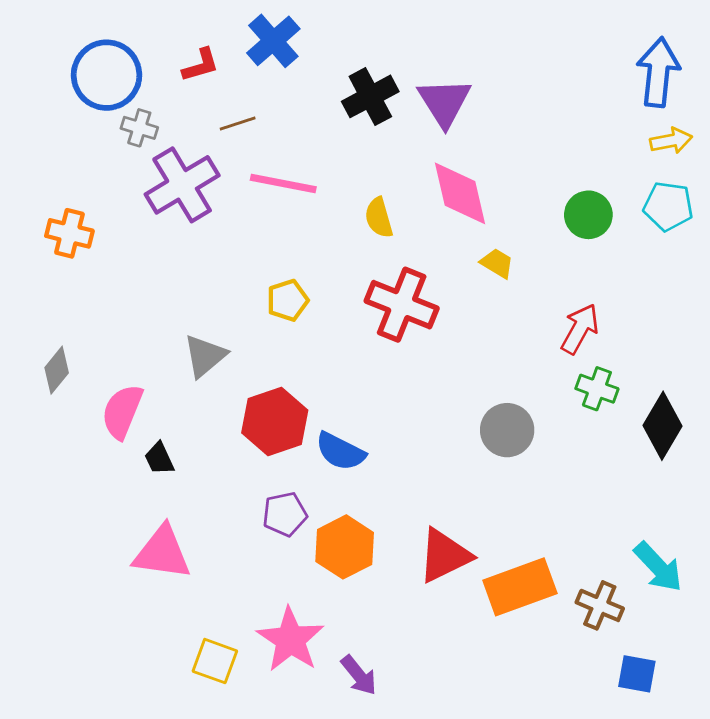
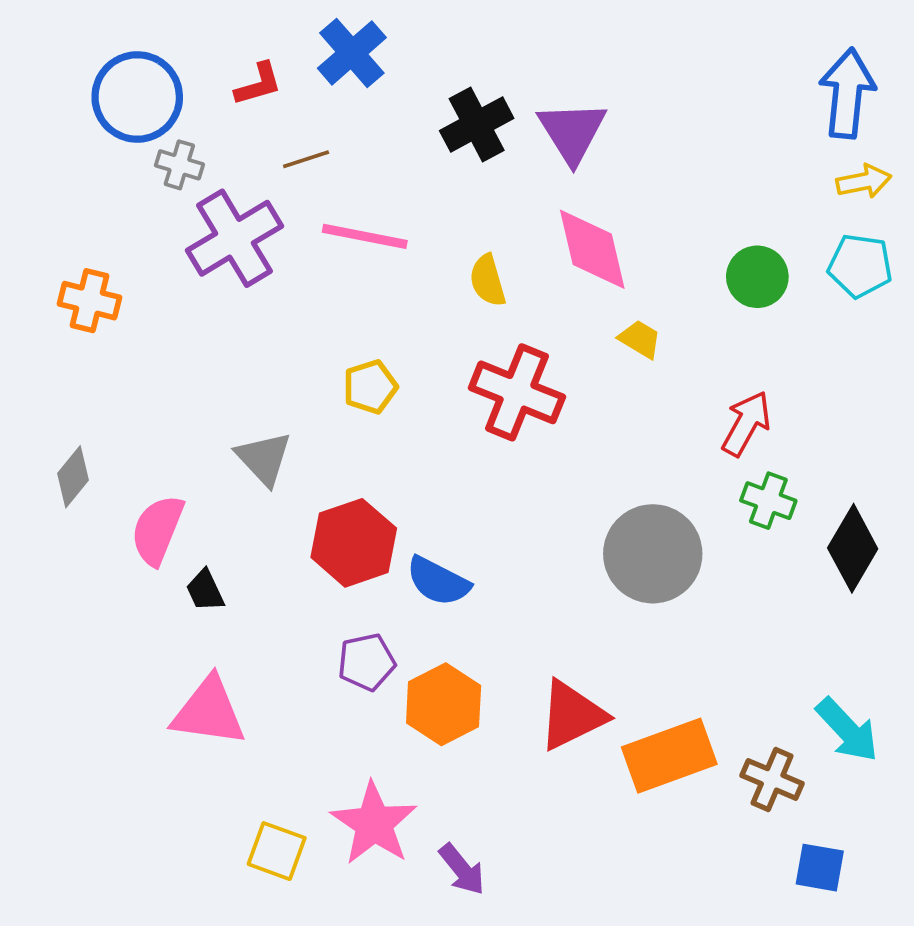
gray triangle: (205, 356) -> (264, 458), turned -33
gray circle: (507, 430) -> (653, 554), size x1.4

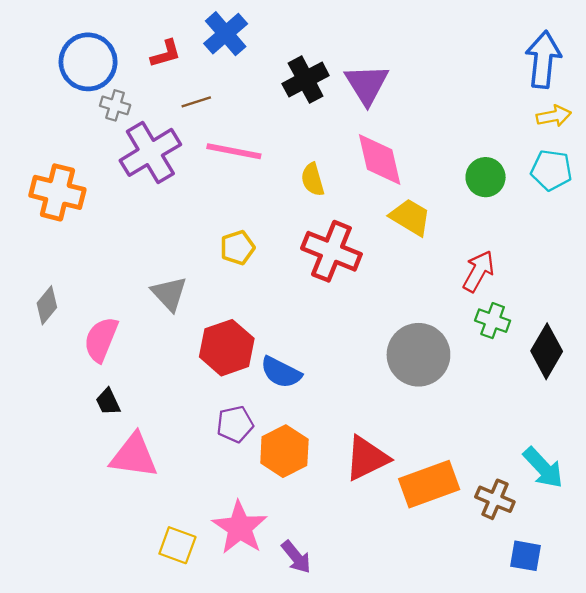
orange cross: (90, 301) -> (57, 192), size x1.4
yellow trapezoid: (640, 339) -> (410, 217), size x1.5
black trapezoid: (205, 591) -> (108, 402), moved

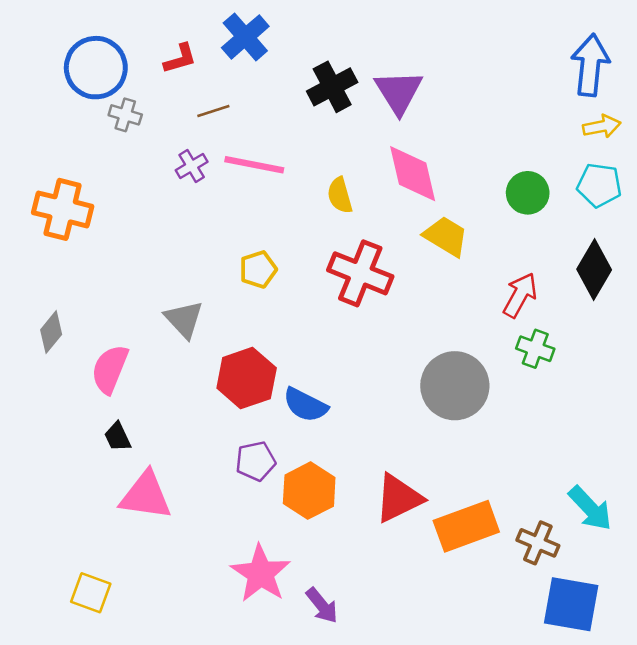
purple cross: (150, 152) -> (192, 166), moved, size x0.5
black diamond: (547, 351) -> (594, 269), moved
yellow square: (177, 545) -> (91, 593), moved
blue square: (525, 556) -> (571, 604), size x1.6

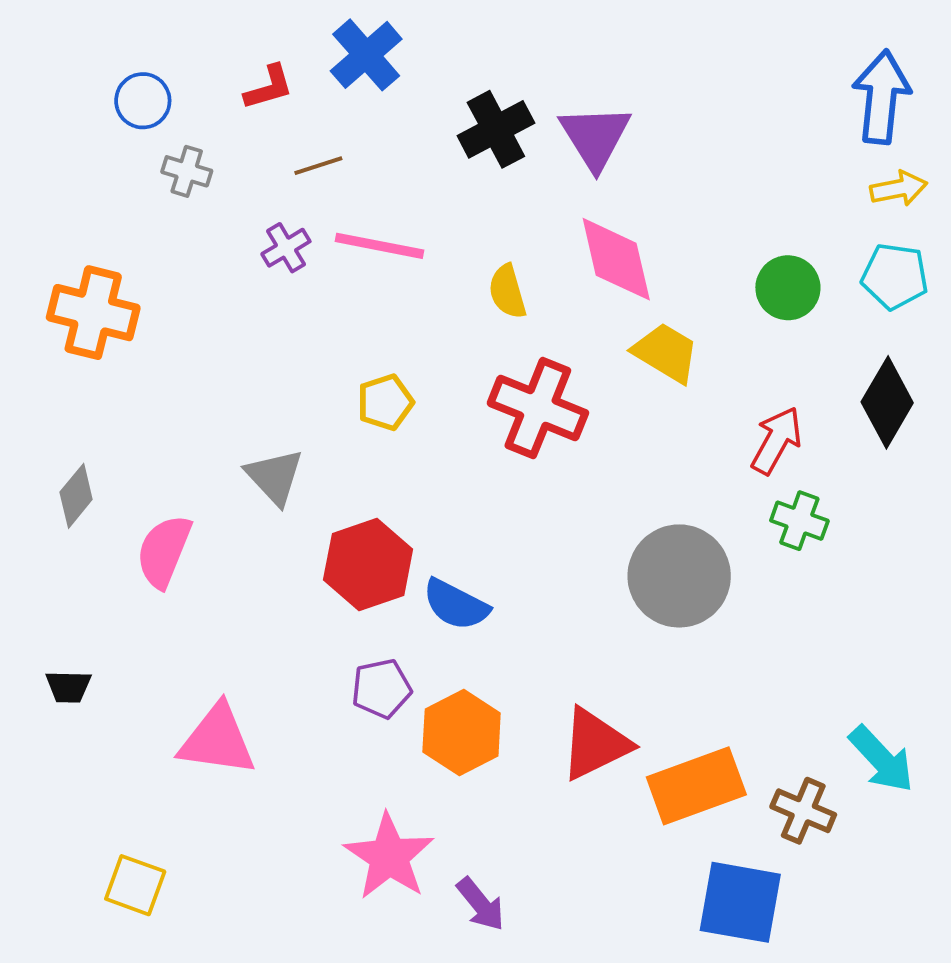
blue circle: (96, 68) -> (143, 101), size x0.6
black trapezoid: (118, 437) -> (68, 687), moved, turned -64
blue square: (571, 604) -> (740, 902), moved

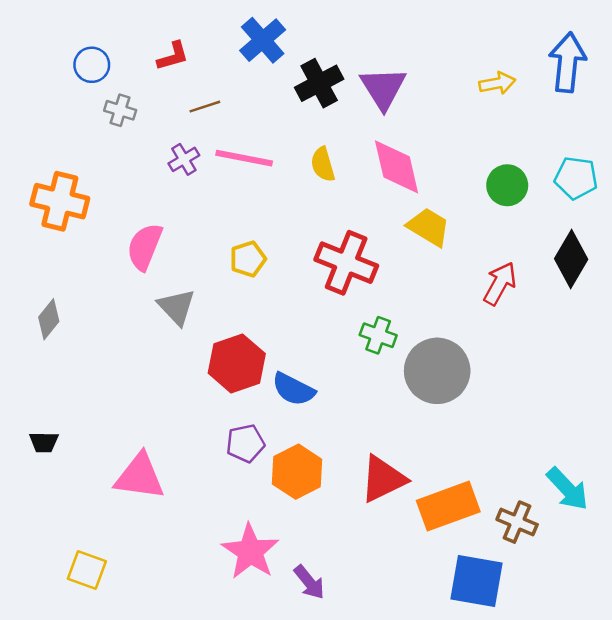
blue cross: (366, 55) -> (263, 40), moved
yellow arrow: (899, 189) -> (497, 83), moved
yellow semicircle: (507, 292) -> (323, 164), moved
green cross: (799, 521) -> (378, 335), moved
pink semicircle: (164, 551) -> (145, 247), moved

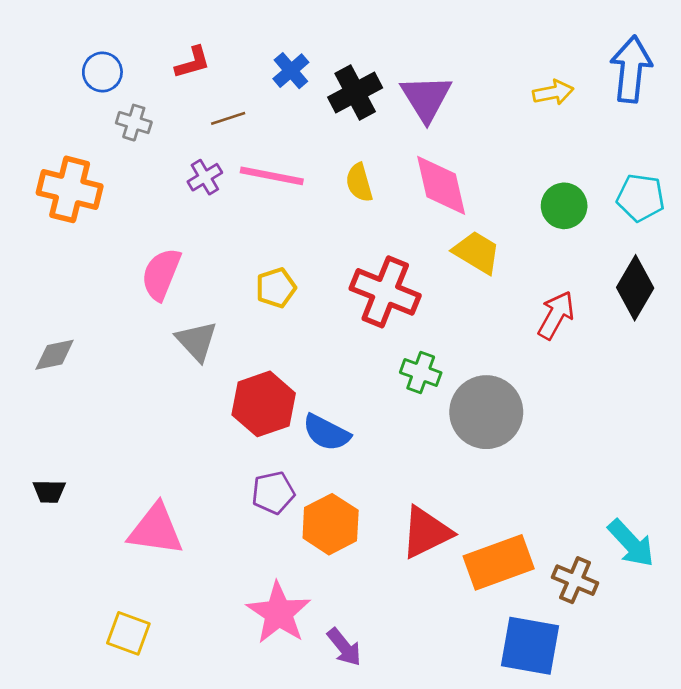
blue cross: (263, 40) -> (291, 71), moved, size x0.7
orange cross: (60, 201) -> (70, 189), moved
gray diamond: (49, 319) -> (55, 355), turned 39
yellow square: (87, 570) -> (128, 633), moved

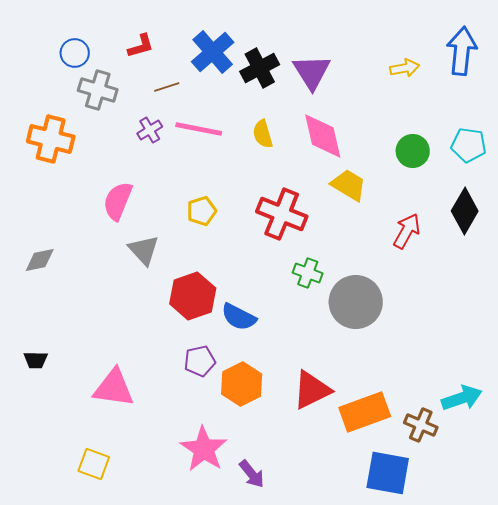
blue cross: (291, 71) -> (213, 52), size x1.6
gray cross: (134, 123) -> (98, 90), size x1.5
cyan arrow: (631, 543) -> (462, 398), turned -66

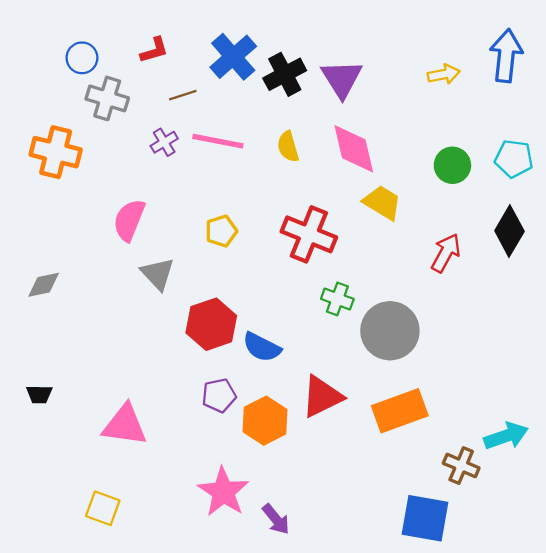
red triangle: (312, 390) -> (322, 397), moved
orange rectangle: (365, 412) -> (400, 411), moved

